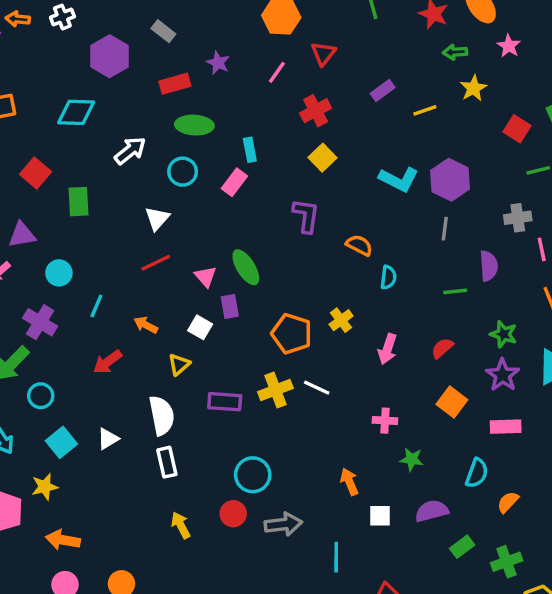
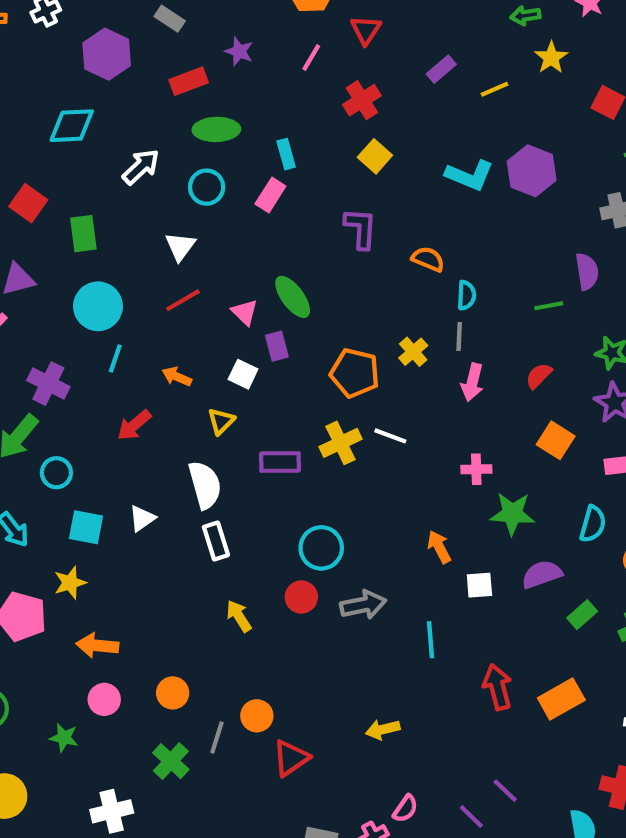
gray line: (445, 229) -> (459, 336), moved
cyan circle: (59, 273) -> (98, 306), moved, size x1.5
cyan square: (61, 442) -> (86, 527), turned -36
green star: (412, 459) -> (512, 514), size x1.5

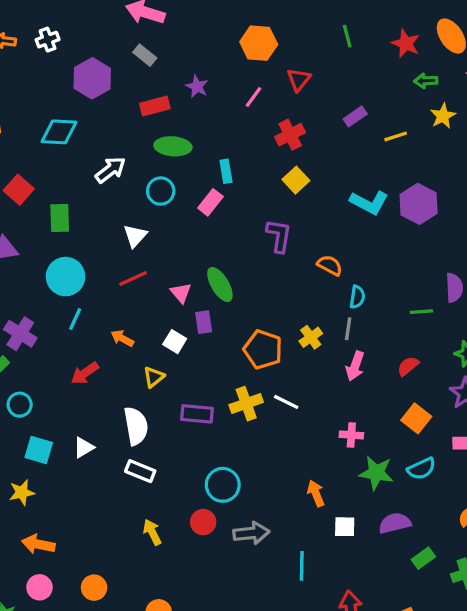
cyan semicircle: (593, 524) -> (421, 469), moved, turned 44
white rectangle: (216, 541) -> (140, 471), turned -56

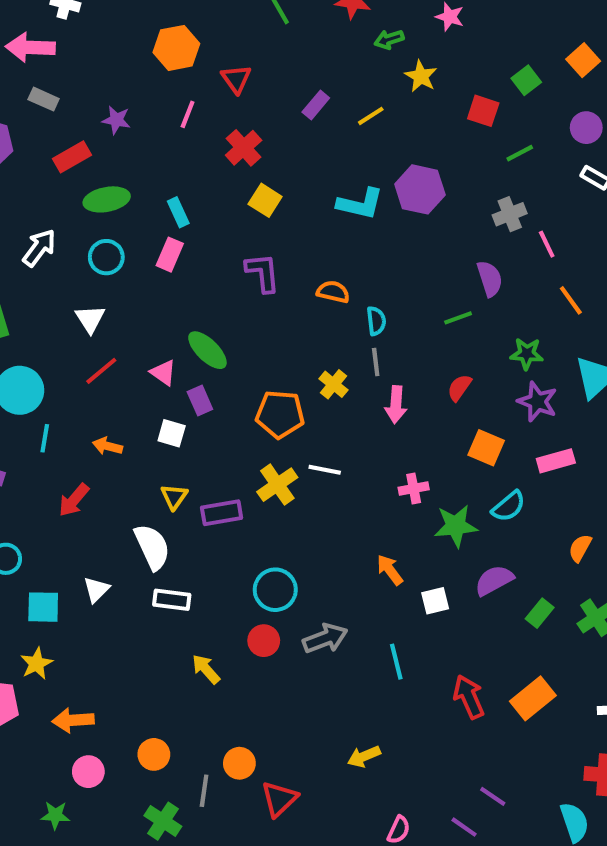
yellow triangle: (154, 377) -> (174, 497), moved

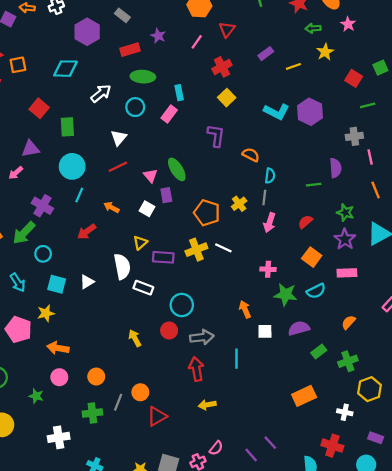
white rectangle: (172, 600) -> (143, 288), moved
red arrow: (469, 697) -> (196, 369), moved
green cross: (163, 821) -> (92, 413), turned 36

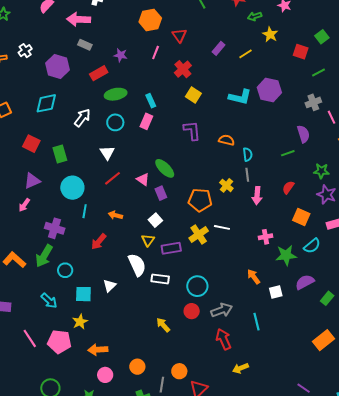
white square: (147, 209) -> (155, 220), moved, turned 32

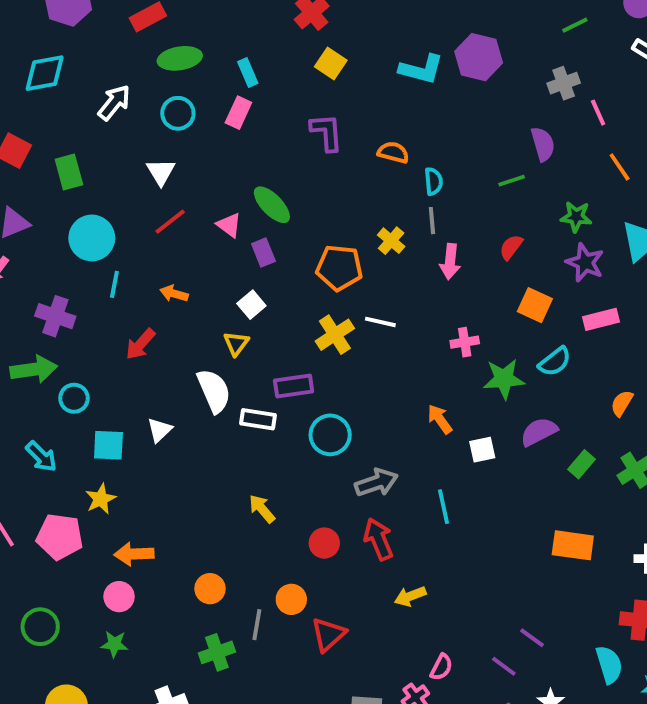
purple rectangle: (171, 248) -> (294, 386), moved
green arrow: (44, 256) -> (34, 369), turned -130
red circle: (192, 311) -> (324, 543), moved
orange rectangle: (323, 340) -> (573, 545), turned 45
pink circle: (105, 375) -> (119, 597), moved

